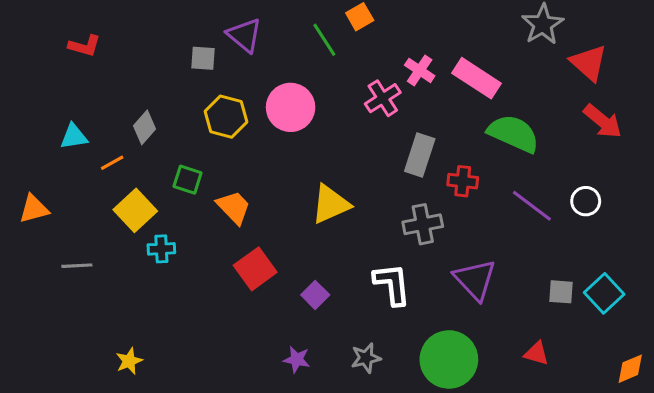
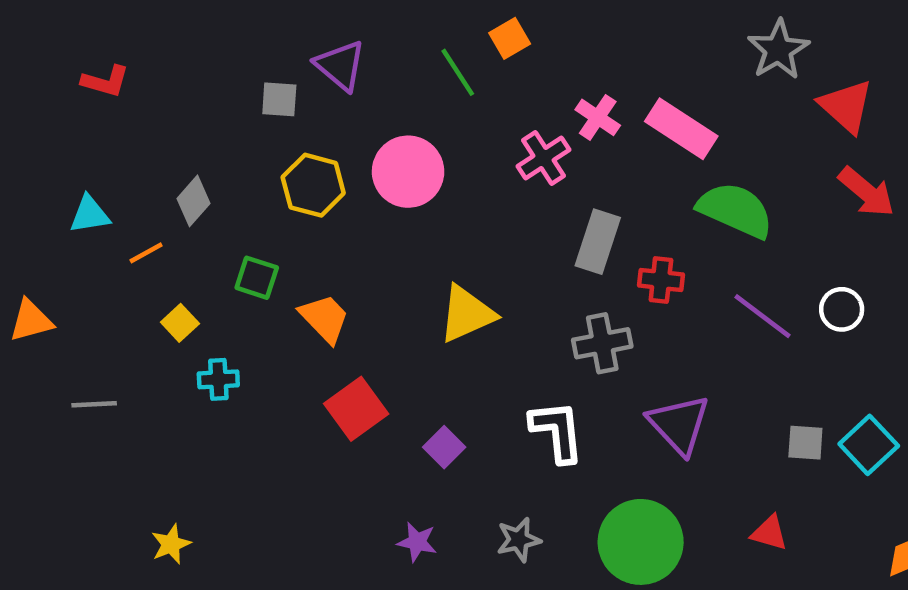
yellow square: (135, 210) -> (180, 323), size x0.6

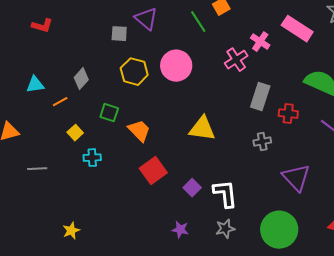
pink rectangle: (681, 129) -> (297, 29), moved
yellow triangle: (467, 314) -> (202, 129), turned 32
gray cross: (602, 343) -> (262, 142), size x0.7
white L-shape: (557, 431) -> (225, 194), moved

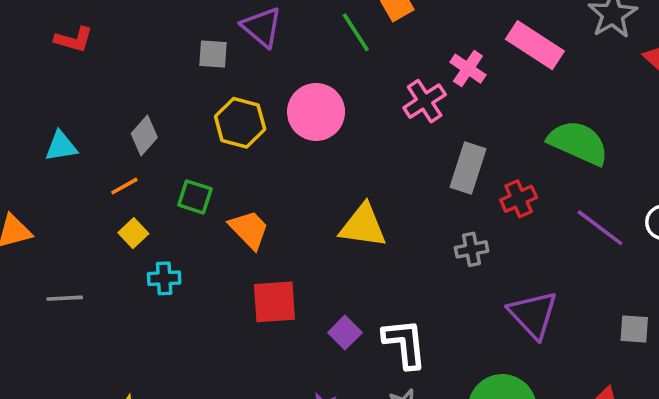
orange line: (60, 102) -> (124, 186), moved
red cross: (288, 114) -> (519, 199), turned -30
red square: (153, 171) -> (274, 302), turned 32

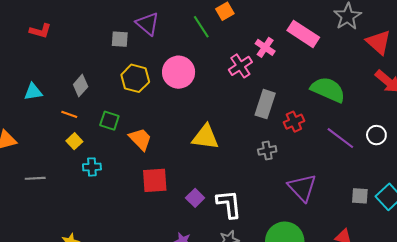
orange line: (124, 186) -> (69, 114), turned 49

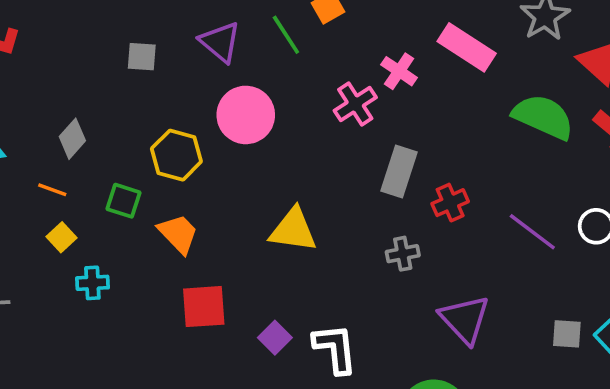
purple triangle: (148, 24) -> (220, 42), moved
yellow hexagon: (135, 78) -> (176, 155), moved
green semicircle: (328, 90) -> (543, 117), moved

